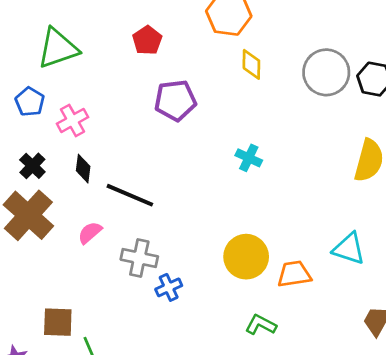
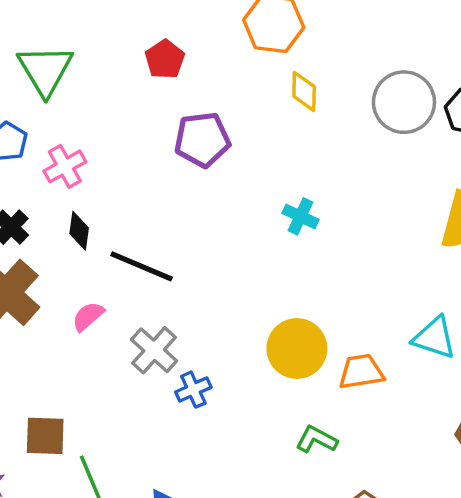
green triangle: (58, 48) -> (45, 70), turned -42
gray cross: (139, 258) -> (154, 350), turned 30

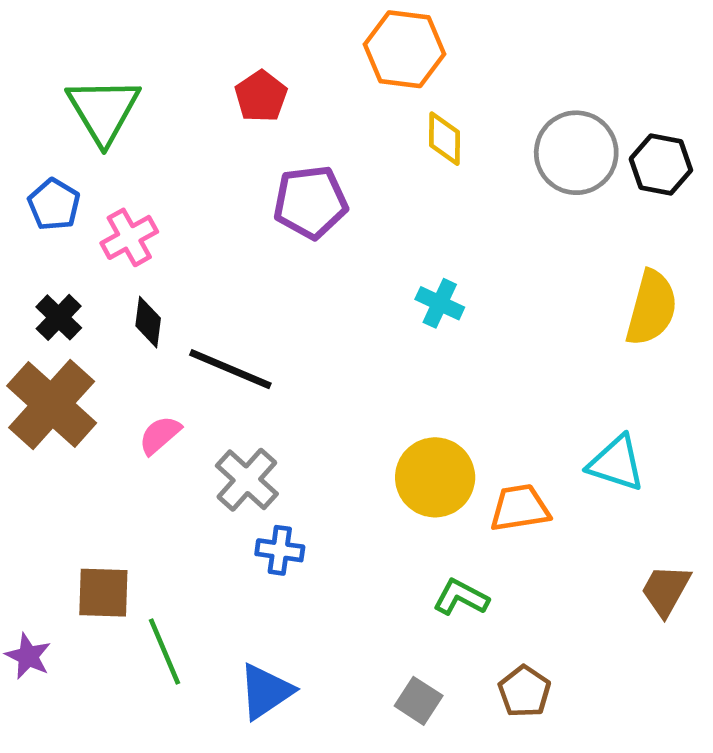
blue cross: (193, 390) -> (280, 550), moved, turned 32

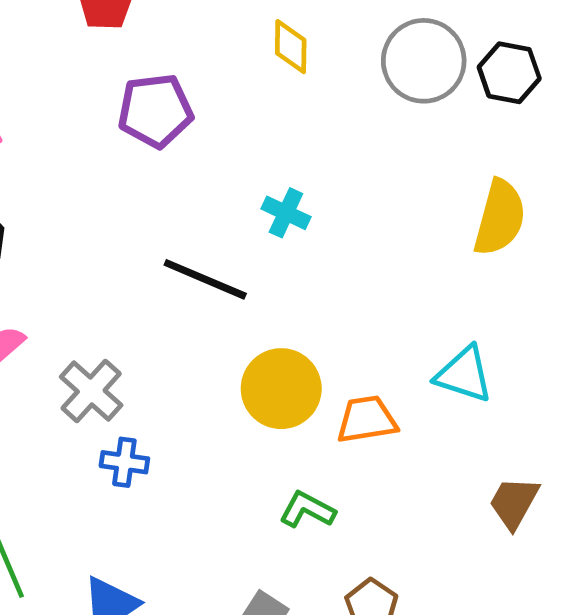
black line: (230, 369) -> (205, 279), moved

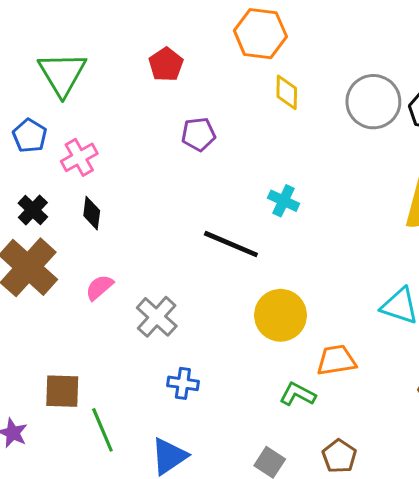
purple pentagon: (155, 111) -> (198, 134), size x0.7
orange trapezoid: (367, 419) -> (336, 360), moved
blue cross: (124, 462) -> (183, 383), moved

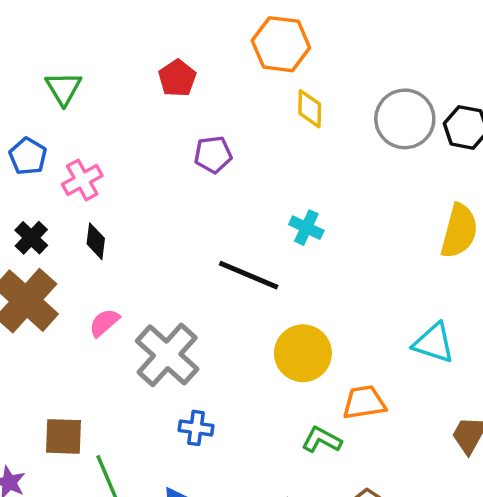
green triangle: (62, 74) -> (64, 88), size x0.7
gray cross: (157, 317) -> (167, 355), size x1.4

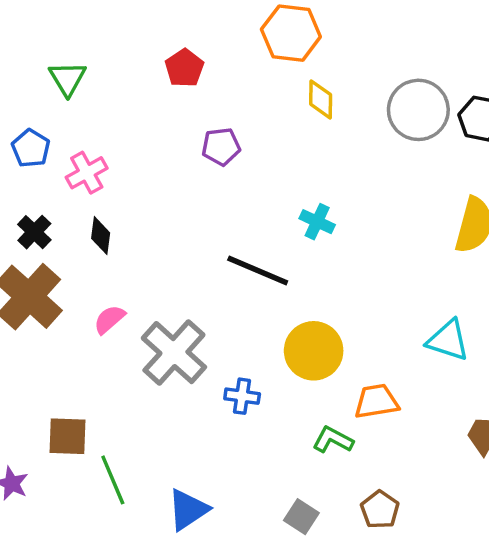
blue cross: (196, 428) -> (242, 396), moved

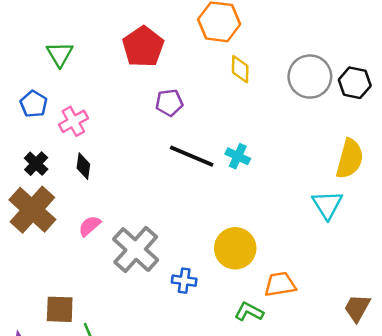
red pentagon: (184, 68) -> (143, 47), size x1.5
black line: (258, 270) -> (192, 156), moved
cyan triangle: (448, 340) -> (327, 205), moved, turned 40

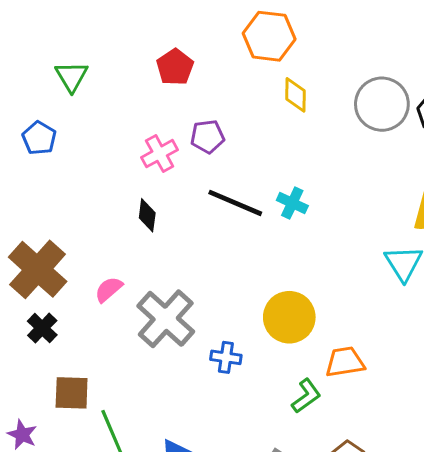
red pentagon: (143, 47) -> (175, 67), size x0.7
pink cross: (73, 121) -> (160, 154), moved
black cross: (36, 164) -> (42, 328), moved
black diamond: (83, 166) -> (147, 215), moved
green L-shape: (249, 312) -> (306, 396), turned 116

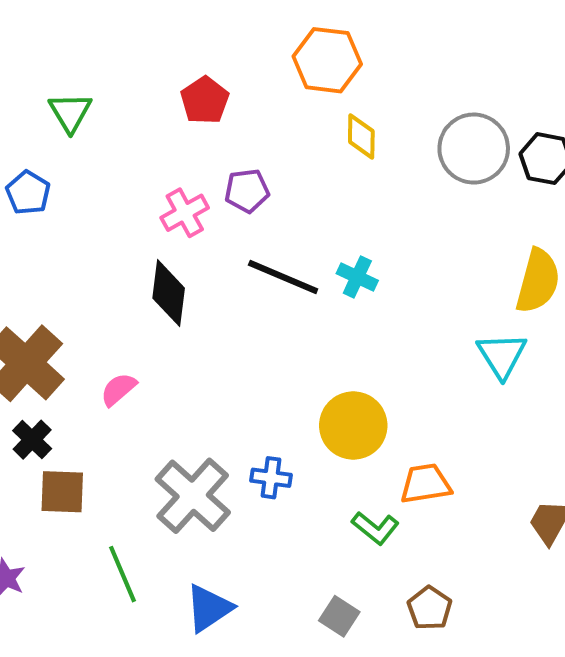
black diamond: (147, 215) -> (169, 293), size x1.5
gray cross: (166, 319) -> (193, 496), moved
brown square: (72, 393) -> (62, 492), moved
green L-shape: (306, 396) -> (375, 528), turned 75

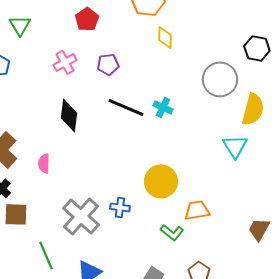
gray circle: (474, 149) -> (220, 79), moved
pink cross: (185, 213) -> (65, 62), moved
pink semicircle: (118, 389) -> (44, 163), turned -48

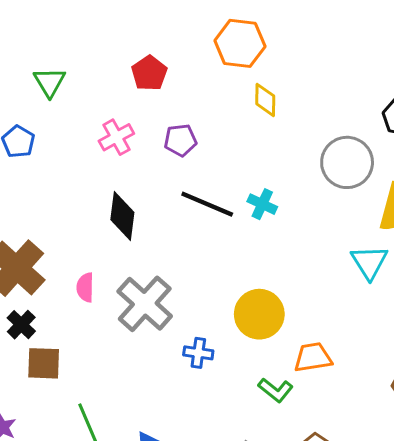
gray cross: (81, 216) -> (145, 304), moved

